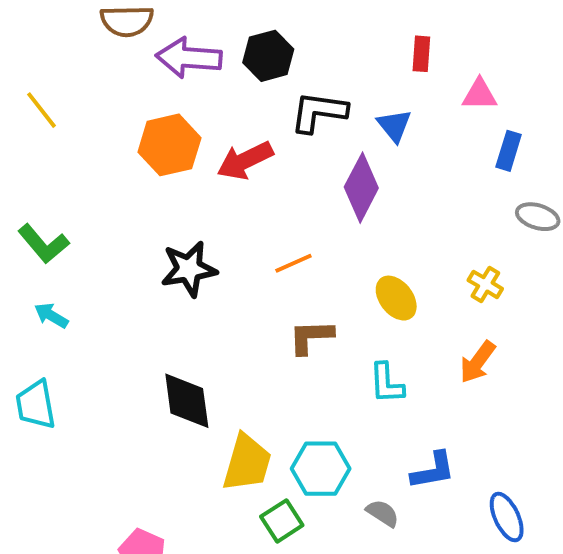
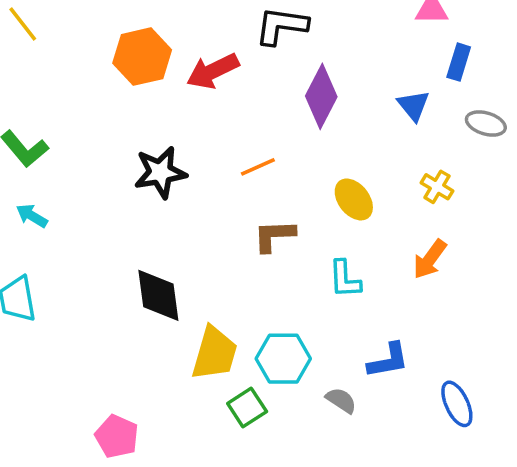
blue triangle: (394, 126) -> (413, 105), moved

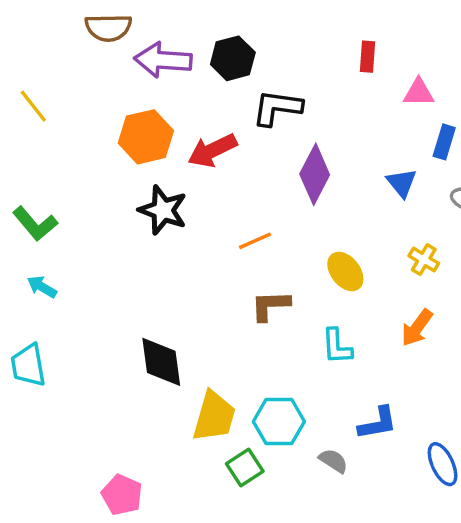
black star: (160, 172) -> (163, 210), moved, turned 30

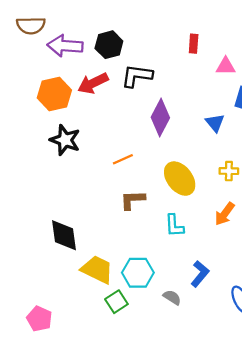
red arrow: (212, 150) -> (93, 83), moved
yellow cross: (424, 260) -> (229, 171), turned -30
yellow ellipse: (345, 271) -> (180, 179), size x1.4
yellow trapezoid: (214, 416) -> (97, 270), turned -80
blue L-shape: (378, 423) -> (200, 274), turned -40

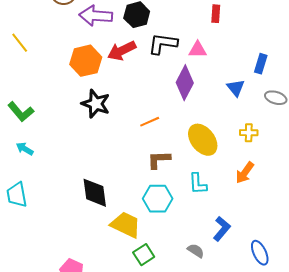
pink triangle: (226, 66) -> (198, 50), moved
cyan hexagon: (138, 273) -> (158, 199), moved

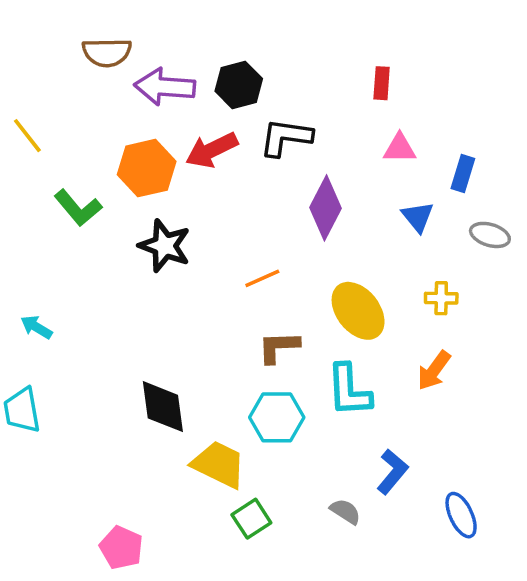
pink triangle: (198, 50) -> (400, 148), moved
green L-shape: (21, 112) -> (78, 208), moved
cyan L-shape: (198, 184) -> (349, 390), size x1.4

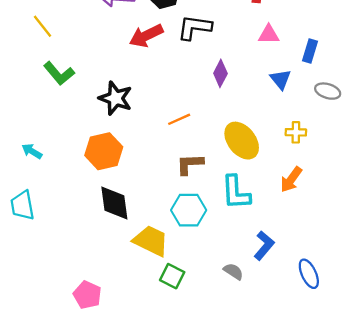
yellow line: (27, 136) -> (42, 26), moved
orange hexagon: (147, 168) -> (104, 151), moved
purple diamond: (326, 208) -> (220, 73), size x0.7
green square: (251, 519) -> (172, 276), turned -30

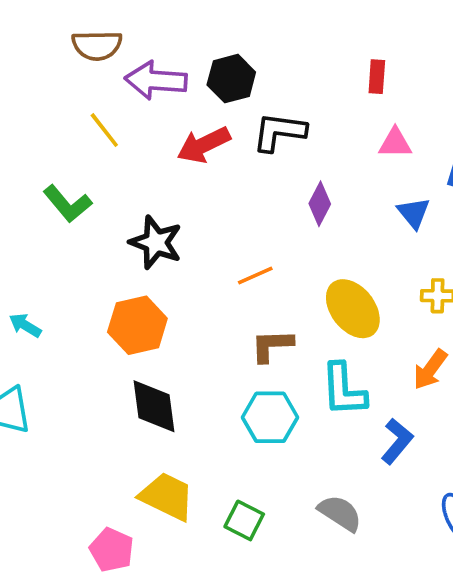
yellow line: (42, 26) -> (104, 130), moved
yellow trapezoid: (151, 241) -> (167, 496), moved
blue L-shape: (264, 245) -> (397, 441), moved
gray semicircle: (233, 271) -> (340, 513), size x1.4

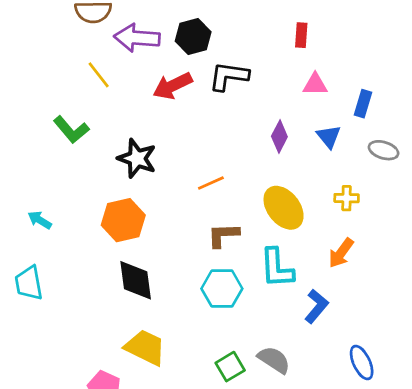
purple diamond: (320, 204) -> (279, 136), moved
green square: (244, 520) -> (230, 367), moved, turned 32

